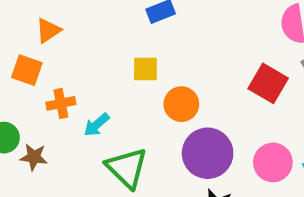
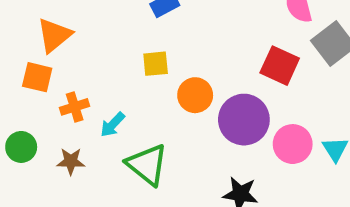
orange triangle: (48, 30) -> (54, 35), size x1.4
purple circle: (208, 153) -> (244, 120), moved
brown star: (34, 157) -> (71, 161), moved

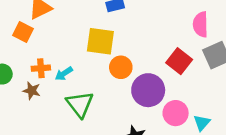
yellow square: (156, 64) -> (100, 41), size x1.6
orange cross: (75, 107) -> (41, 68), moved

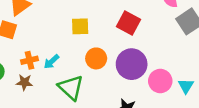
yellow square: (100, 41) -> (80, 26), size x0.7
red square: (179, 61) -> (128, 23), moved
orange circle: (121, 67) -> (96, 58), moved

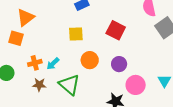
purple circle: (132, 64) -> (119, 64), size x0.6
pink circle: (160, 81) -> (136, 85), moved
brown star: (24, 82) -> (39, 85), moved

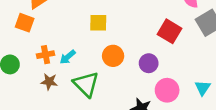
red square: (116, 30) -> (170, 31), moved

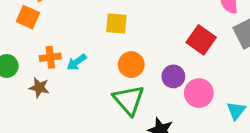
brown star: (49, 82) -> (39, 88), moved
green triangle: (86, 84) -> (129, 100), moved
pink circle: (167, 90) -> (199, 93), moved

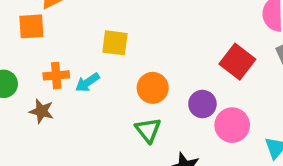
orange square: (28, 17) -> (31, 26), turned -30
yellow square: (116, 23) -> (115, 43), moved
green triangle: (129, 100) -> (148, 130), size x0.7

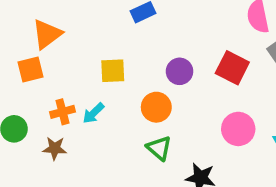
purple circle: (202, 104) -> (180, 71), moved

